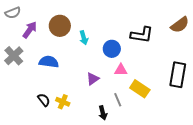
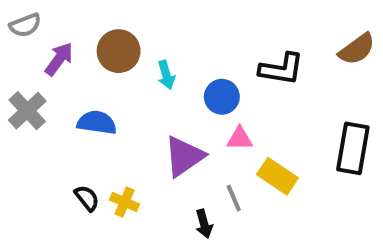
purple triangle: (93, 79) -> (184, 156), size x1.6

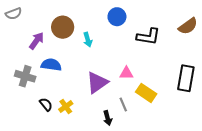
purple arrow: (59, 59) -> (37, 41), moved
blue circle: (222, 97) -> (117, 17), moved
gray cross: (27, 111) -> (25, 76), moved, turned -30
yellow cross: (125, 202) -> (66, 107), turned 32

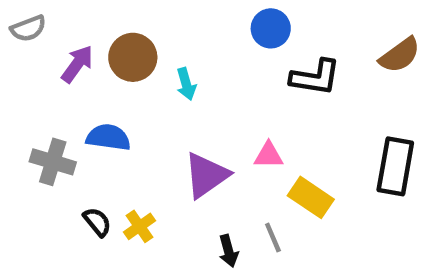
blue circle: (117, 17) -> (271, 28), moved
purple arrow: (37, 41) -> (77, 64), moved
gray line: (123, 104) -> (273, 237), moved

